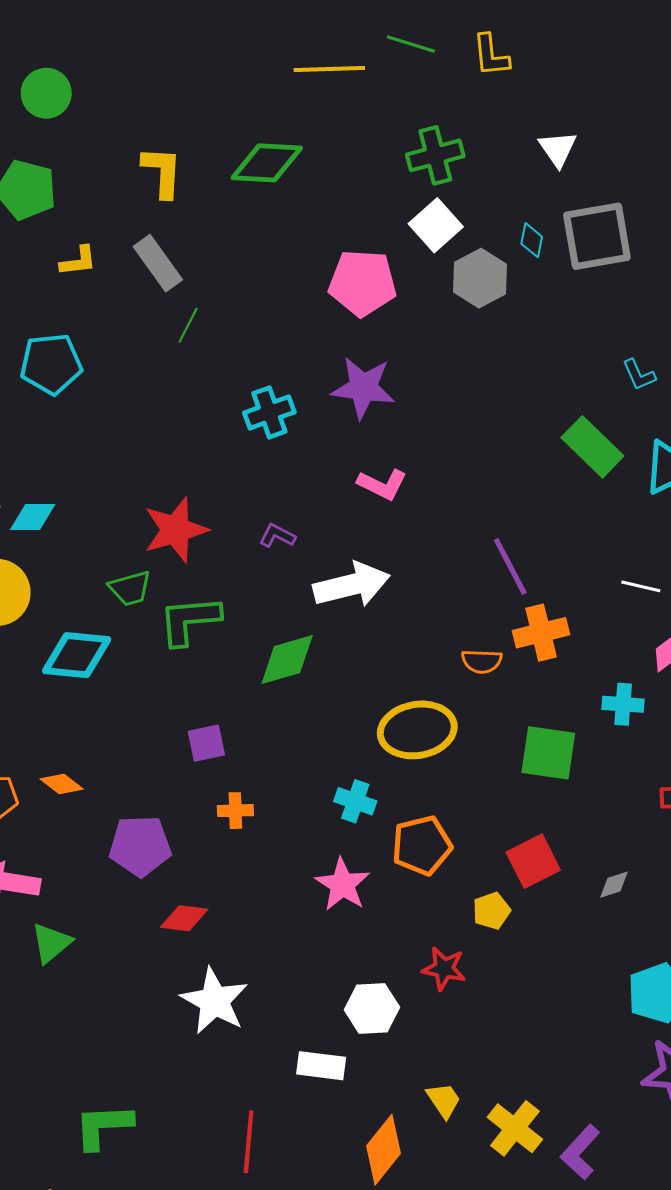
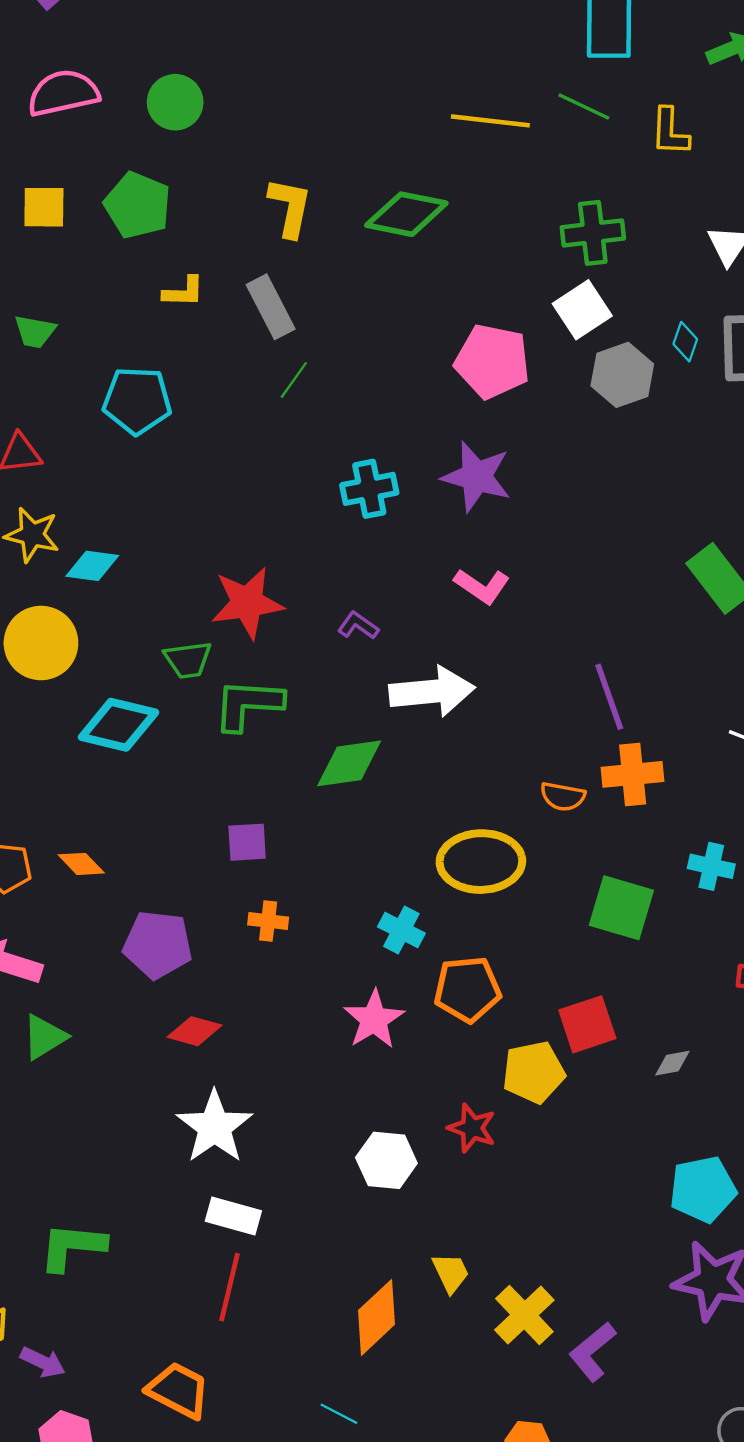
yellow pentagon: (492, 911) -> (534, 1072), size x1.5
white rectangle: (321, 1066) -> (233, 1216), moved

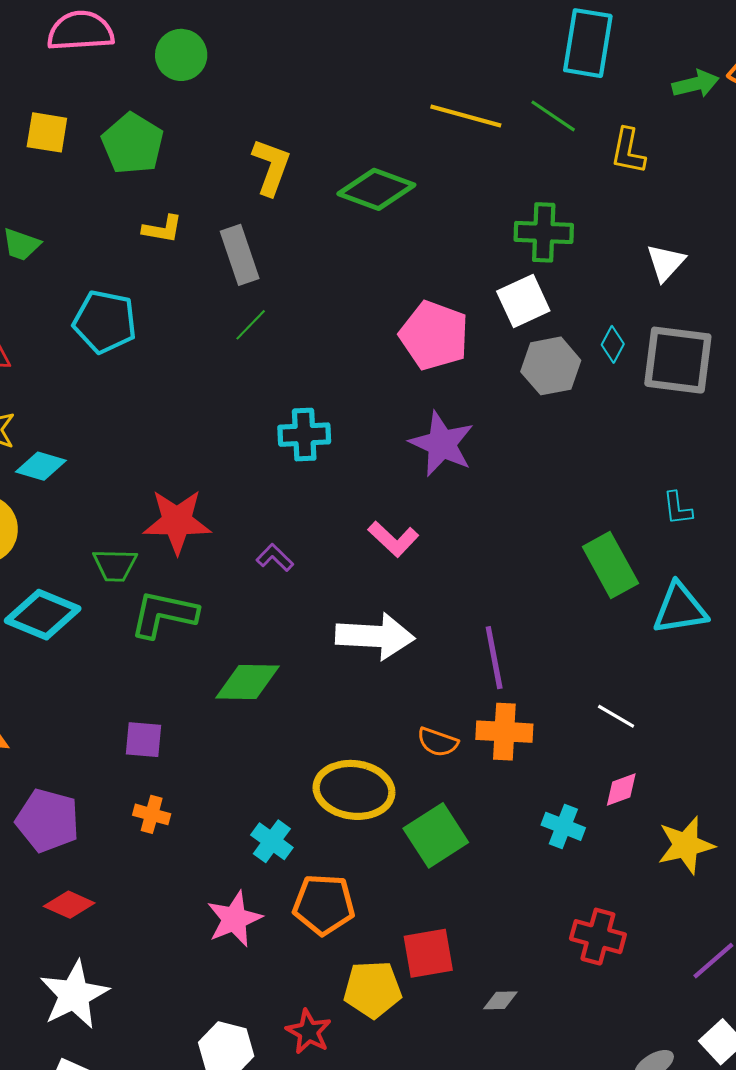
purple star: (476, 477) -> (442, 444), moved
white arrow: (432, 692) -> (375, 636), moved
green square: (621, 908) -> (436, 835), moved, turned 32

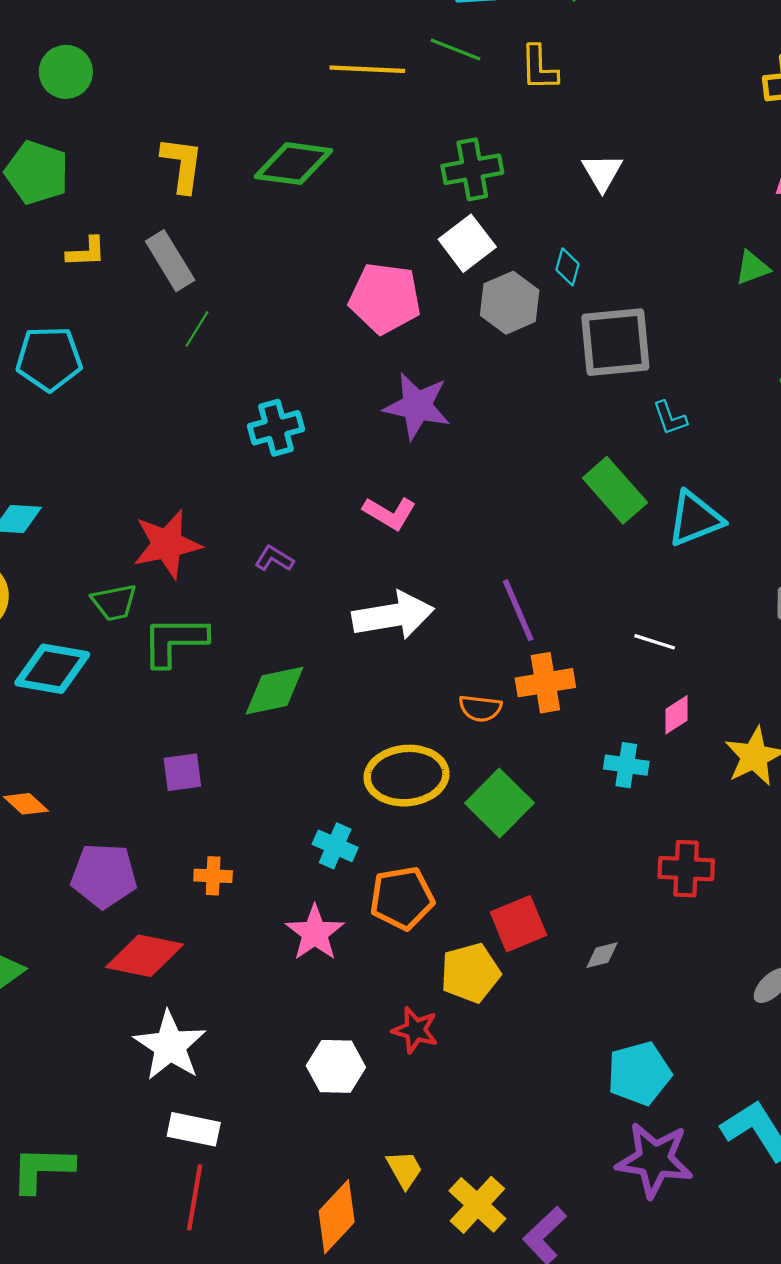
gray square: (678, 360) -> (615, 342), moved
orange cross: (152, 814) -> (213, 876), moved
red diamond: (69, 905) -> (145, 956), size x1.5

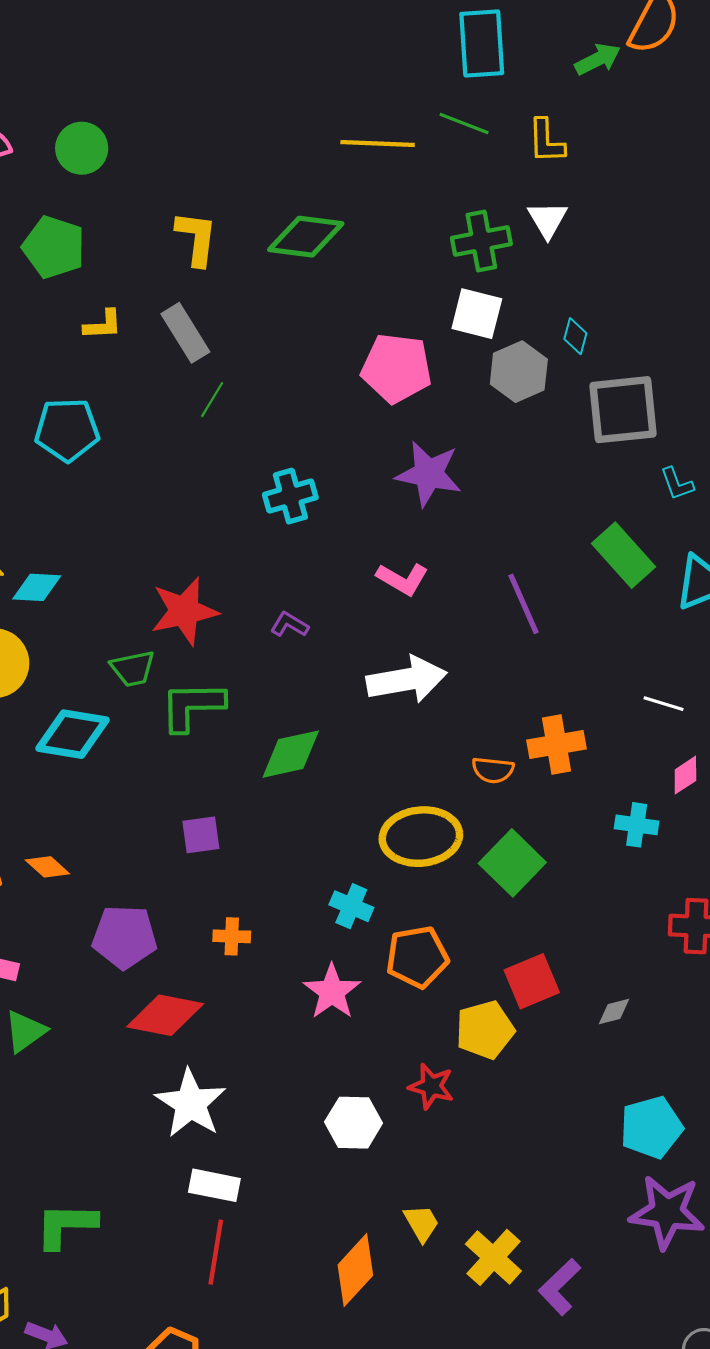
white triangle: (602, 172) -> (548, 220), moved
white square: (467, 243) -> (477, 314), turned -38
purple line: (518, 610) -> (523, 604), moved

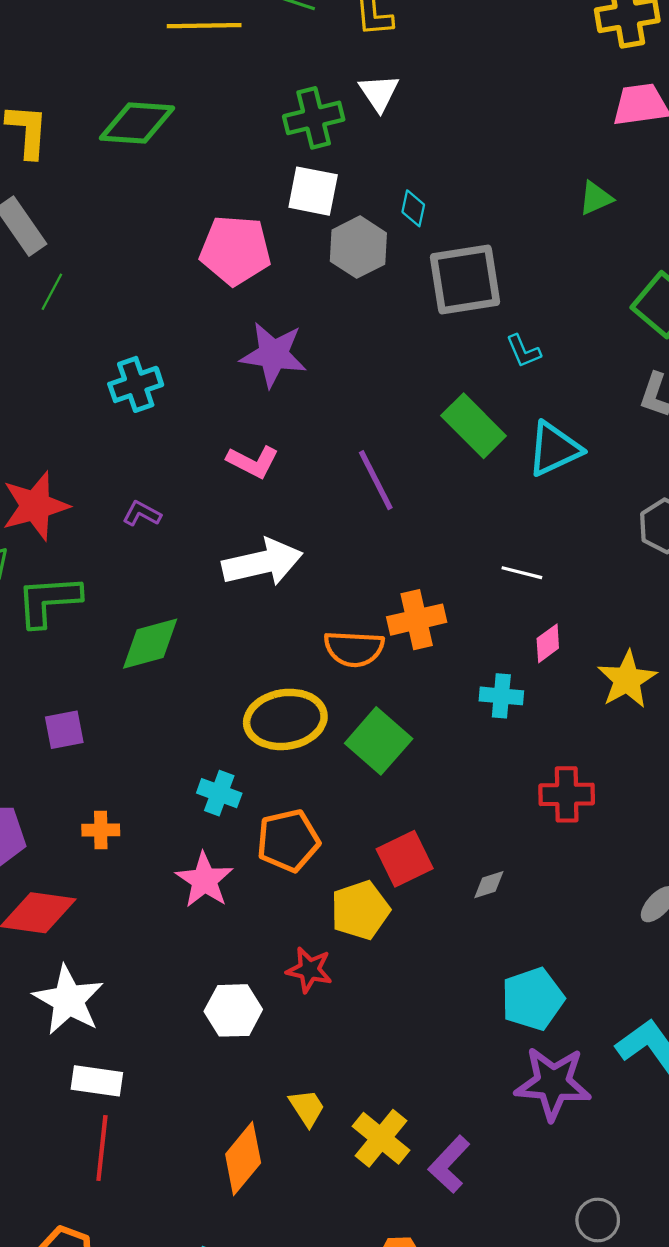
orange semicircle: (493, 770) -> (354, 649), size x1.4

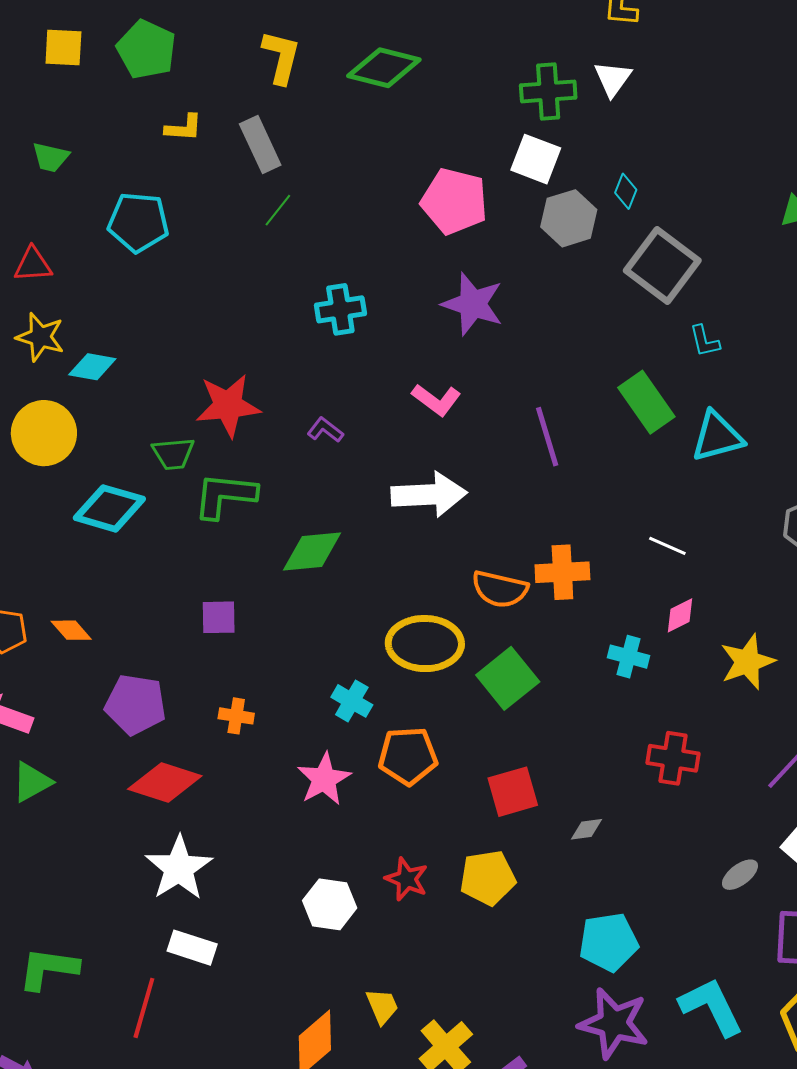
gray square: (465, 280) -> (662, 266), turned 36
yellow pentagon: (360, 910) -> (488, 878), moved
red line: (102, 1148) -> (144, 1008), moved

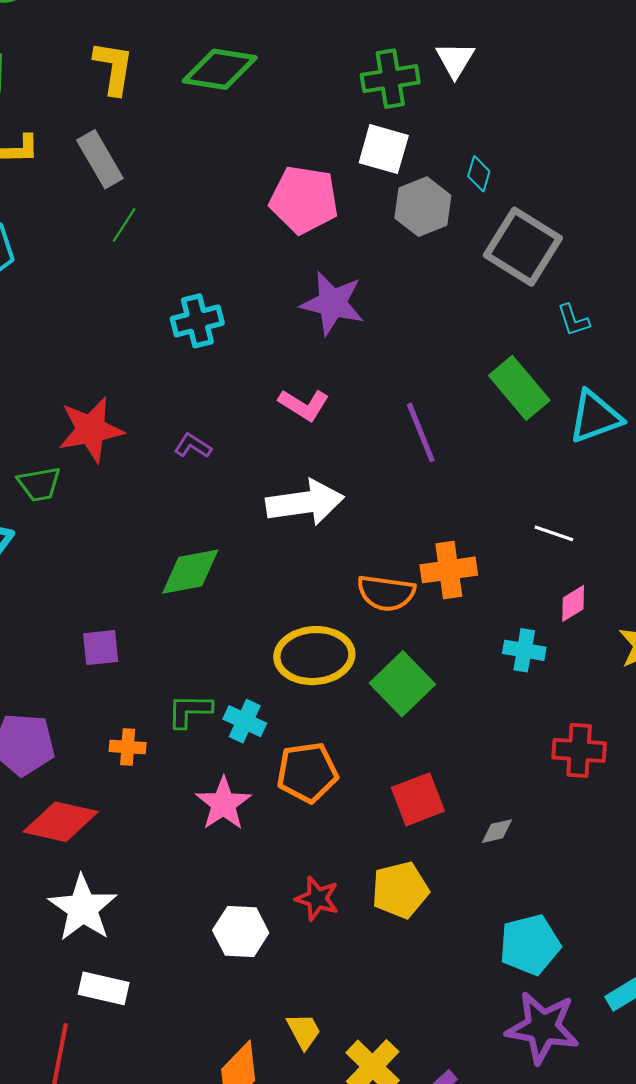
green L-shape: (225, 495) -> (190, 711), moved, size x0.7

